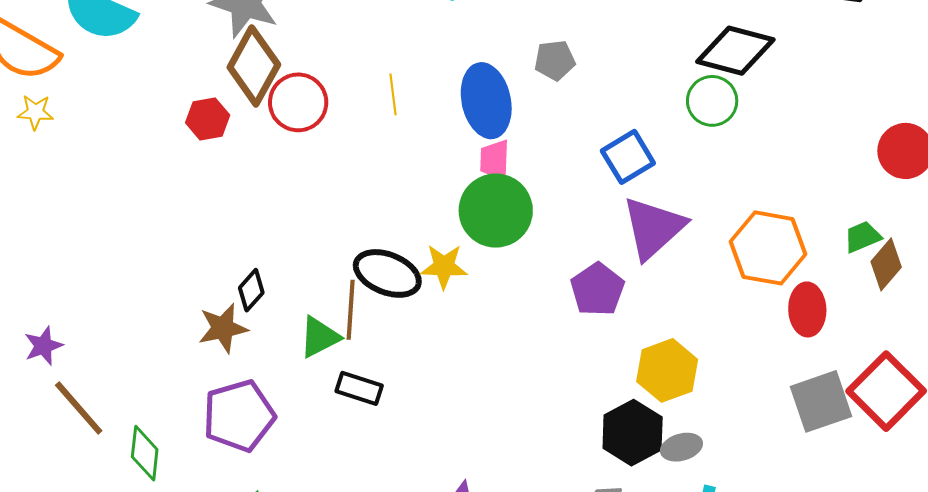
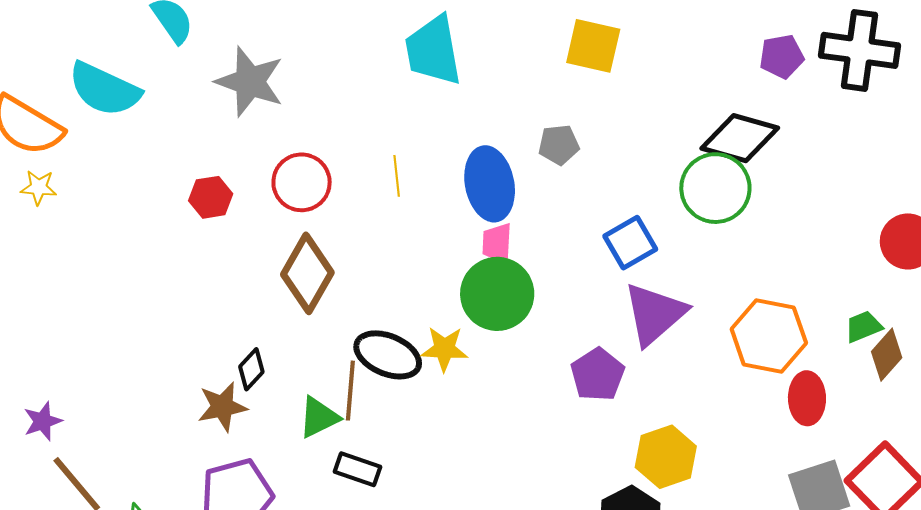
brown diamond: (254, 66) -> (307, 273), moved
green circle: (712, 101) -> (715, 188), size x1.4

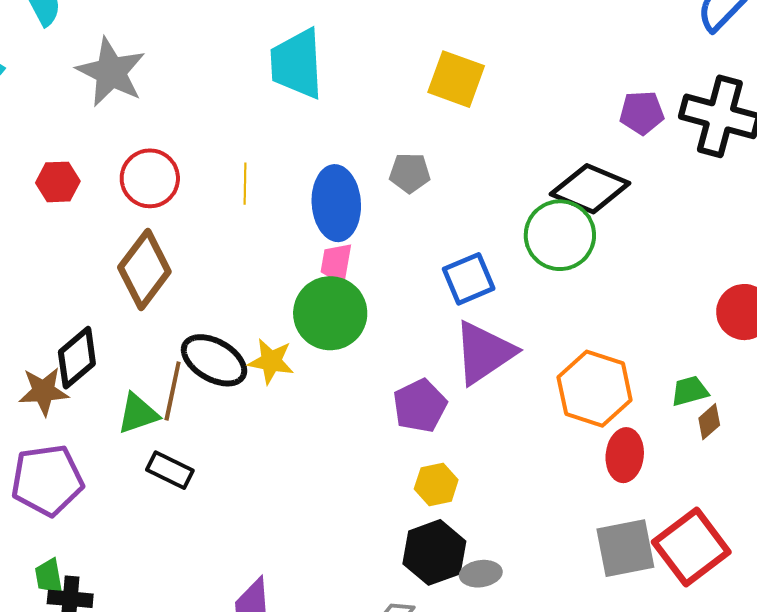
brown diamond: (887, 355) -> (709, 422), size x0.7
black diamond: (251, 369) -> (77, 358), size x1.5
yellow hexagon: (666, 457) -> (436, 484), moved, size x0.7

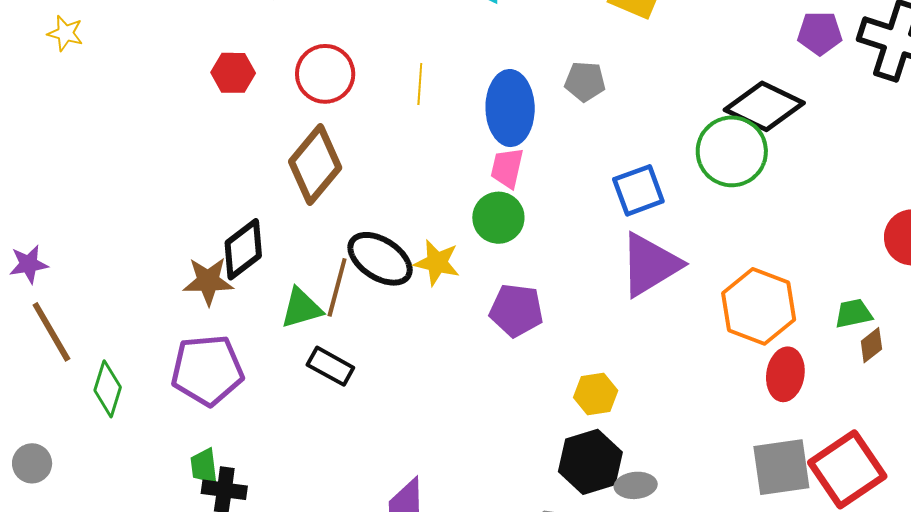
green circle: (330, 313) -> (498, 218), size x0.7
purple pentagon: (420, 406) -> (516, 310), moved, turned 30

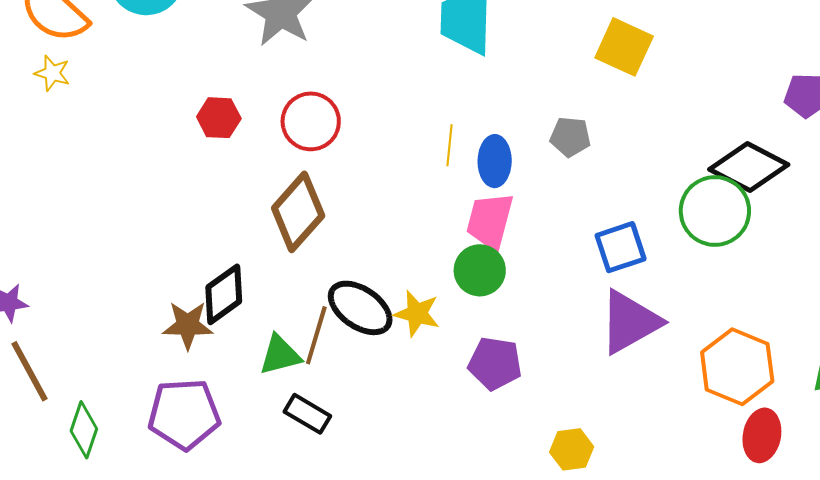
yellow line: (420, 84) -> (450, 145), moved
blue ellipse: (510, 108) -> (495, 161), size x0.7
pink trapezoid: (507, 168) -> (490, 221), size x1.4

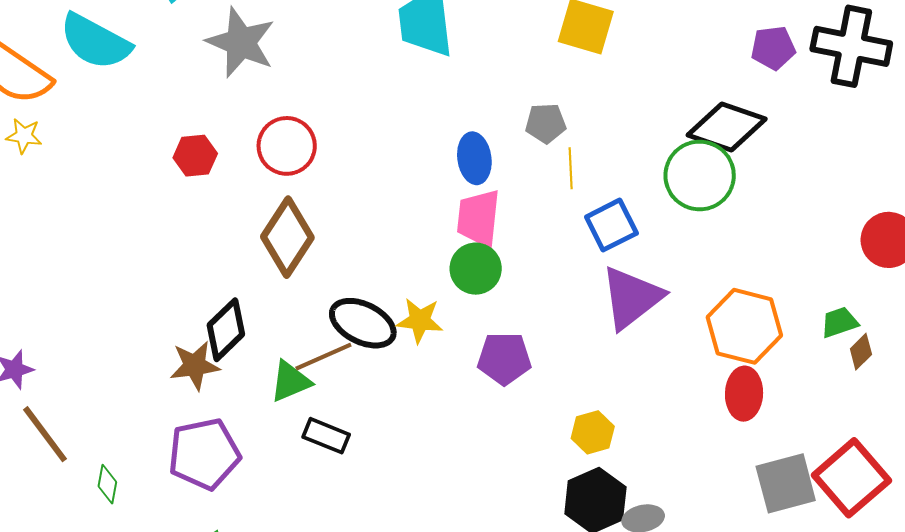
yellow line: (450, 145) -> (571, 168), moved
brown line: (316, 335) -> (323, 357), turned 58
green diamond: (84, 430) -> (107, 484), size x0.7
red ellipse: (762, 435) -> (744, 394), moved

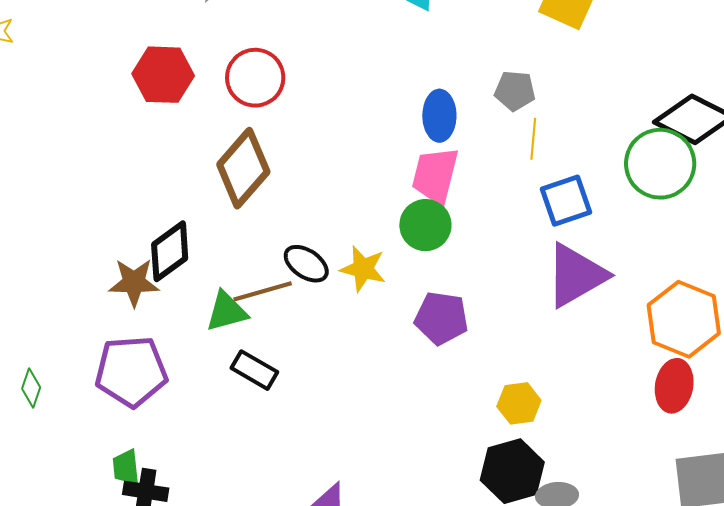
red hexagon: (195, 156) -> (163, 75), size x1.4
black ellipse: (363, 323) -> (306, 264), size x0.7

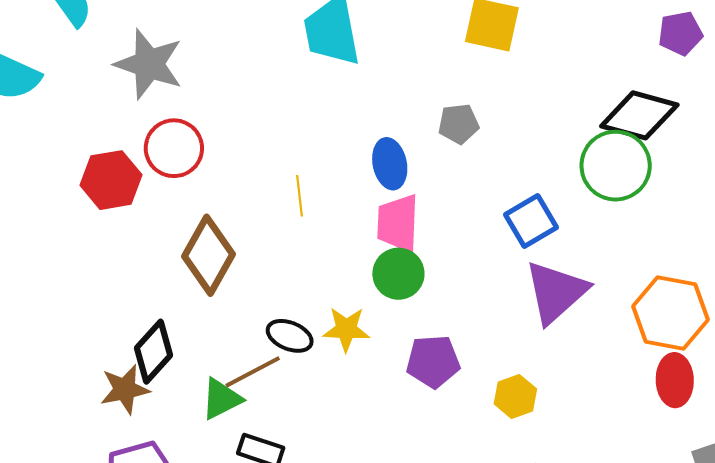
red circle: (255, 78) -> (174, 148), moved
yellow line: (533, 139) -> (300, 196), moved
yellow hexagon: (519, 403) -> (515, 396), moved

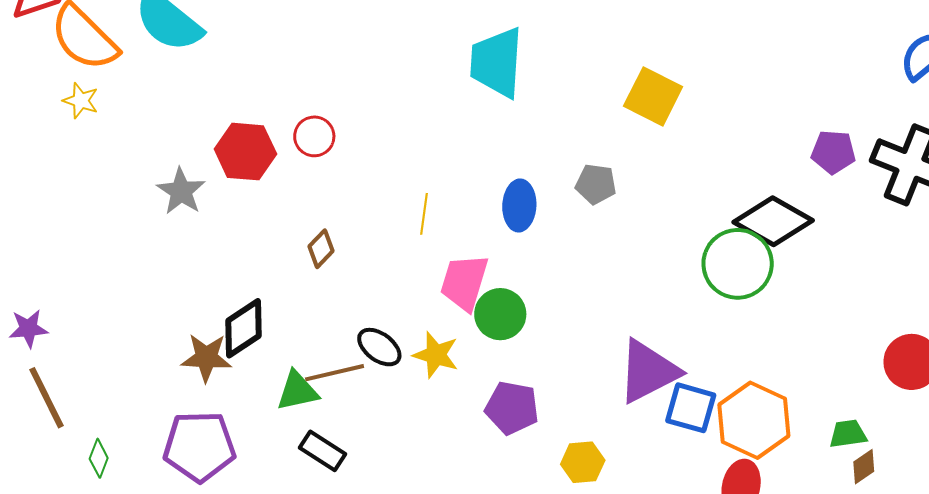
gray star: (149, 64) -> (181, 191), moved, size x0.7
red circle: (174, 148) -> (314, 136), size x0.7
blue square: (531, 221) -> (691, 408), moved, turned 32
pink trapezoid: (398, 223) -> (464, 282), moved
brown diamond: (208, 255) -> (321, 249), size x0.5

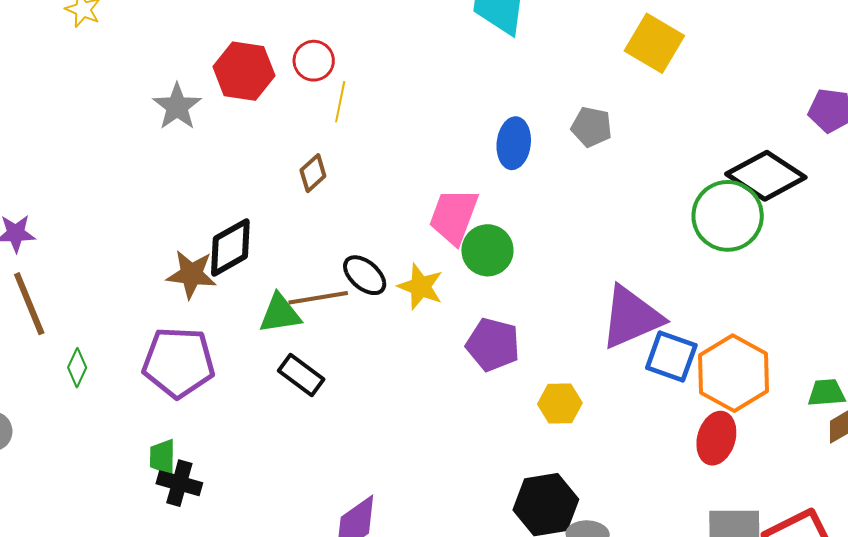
yellow line: (424, 214) -> (340, 102), moved

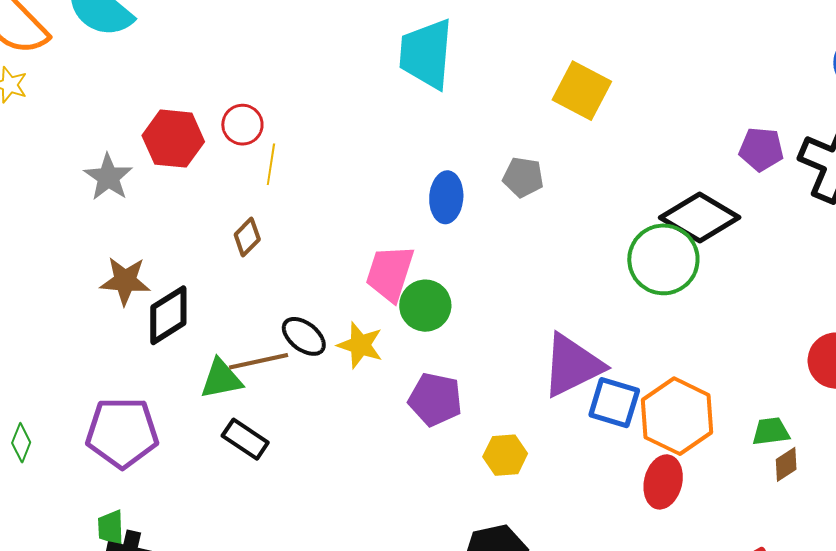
brown star: (191, 274) -> (125, 281), moved

